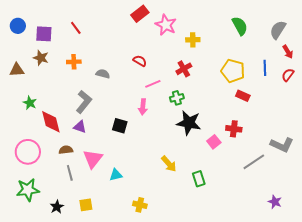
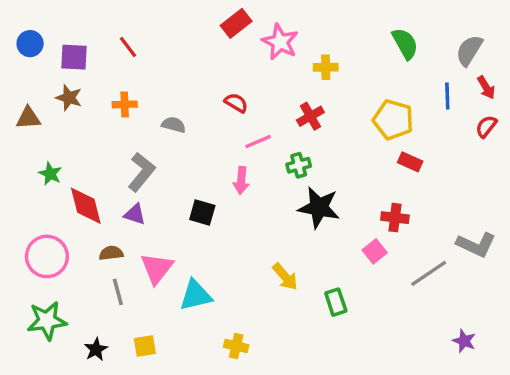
blue line: (265, 68) -> (447, 96), moved
pink square: (214, 142) -> (375, 251), moved
cyan triangle: (116, 175) -> (196, 295), size x1.5

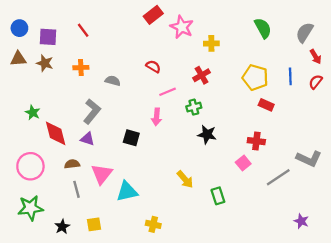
blue line: (447, 96) -> (290, 76), moved
brown triangle: (28, 118) -> (18, 59), moved
black star: (319, 207) -> (207, 134), size x0.7

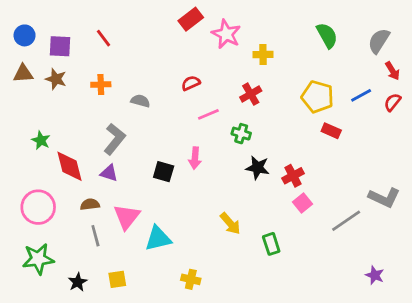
red semicircle: (153, 66) -> (191, 83), turned -56
blue line: (290, 76) -> (361, 95), turned 63
green cross: (194, 107) -> (241, 134), turned 32
pink arrow: (157, 117) -> (195, 158), moved
red cross: (256, 141) -> (293, 176), moved, turned -35

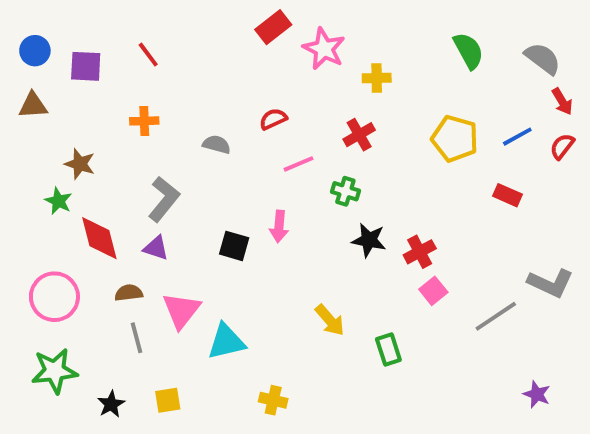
gray semicircle: (379, 41) -> (543, 58), turned 95
brown star: (56, 79) -> (80, 164), moved
gray semicircle: (140, 101) -> (217, 144), moved
red rectangle: (331, 131) -> (508, 195), moved

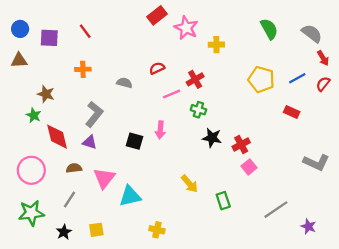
red cross: (359, 135) -> (195, 79), moved
gray line: (496, 316) -> (276, 210), moved
gray line: (136, 338) -> (69, 199), moved, turned 48

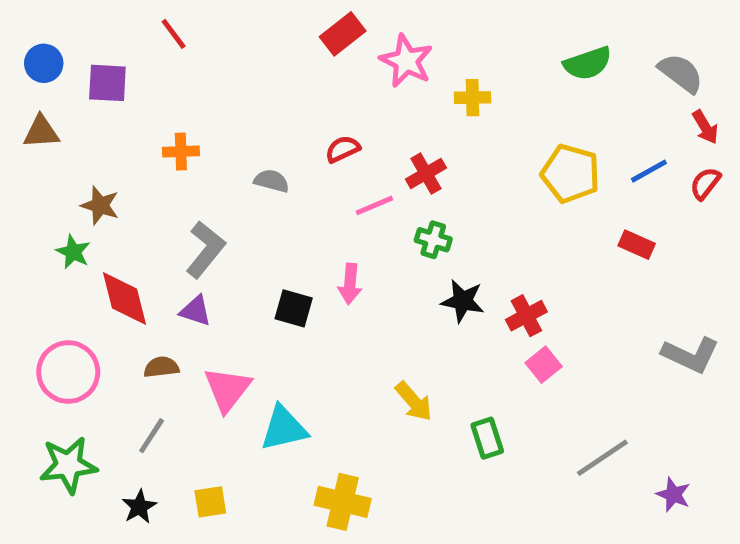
green semicircle: (269, 29) -> (588, 63), turned 100
red line: (85, 31) -> (174, 34), moved
yellow cross: (157, 230) -> (343, 502), size x1.5

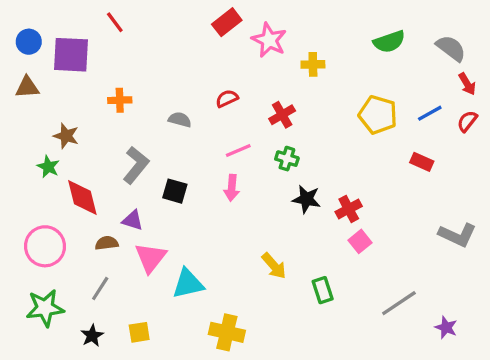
purple square: (107, 83) -> (71, 55), size x1.4
pink line: (374, 205) -> (238, 150), moved
black square: (294, 308) -> (175, 191), moved
purple triangle: (196, 311) -> (133, 220), moved

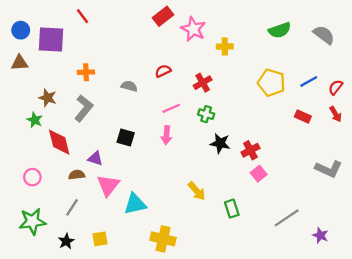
red arrow: (467, 84) -> (336, 114), moved
gray L-shape: (136, 165) -> (84, 108), moved
pink circle: (45, 246) -> (32, 177), size x0.6

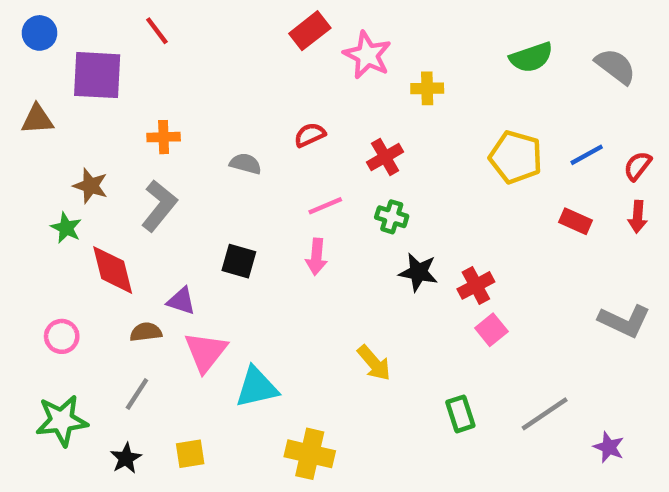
blue circle: (21, 30) -> (40, 33), moved
red arrow: (336, 114) -> (638, 217), turned 35
green rectangle: (232, 209) -> (460, 414), moved

